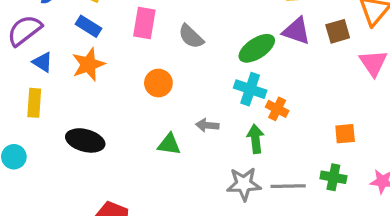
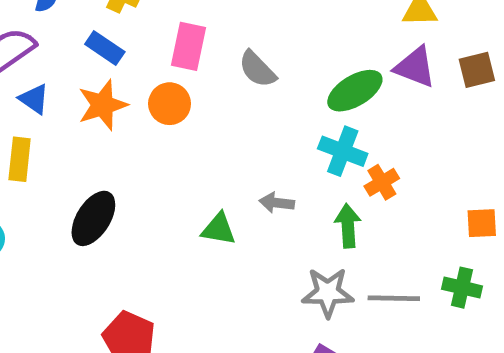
orange circle: (158, 83) -> (170, 104), moved
orange cross: (277, 109) -> (382, 182), turned 30
black ellipse: (85, 140) -> (93, 218), turned -75

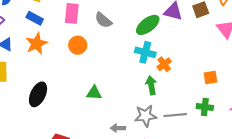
orange circle: (170, 104) -> (78, 45), moved
gray arrow: (277, 203) -> (118, 128), moved

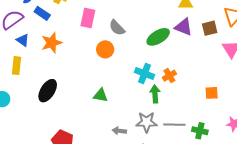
blue rectangle: (35, 18) -> (42, 13), moved
orange circle: (78, 45) -> (105, 49), moved
cyan cross: (145, 52) -> (145, 73), moved
green cross: (205, 107) -> (200, 131), moved

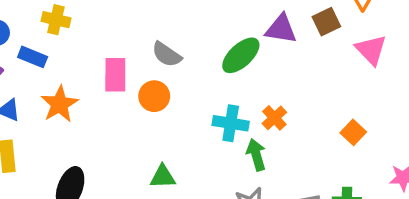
pink rectangle: (88, 18) -> (115, 75), moved
orange square: (212, 93) -> (353, 132), turned -32

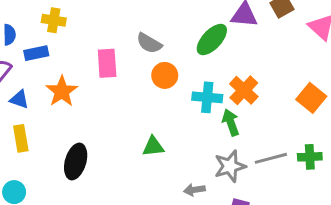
blue rectangle: (33, 57) -> (36, 53), turned -30
orange circle: (154, 96) -> (165, 75), moved
orange cross: (274, 118) -> (244, 90), size x1.4
orange square: (353, 132) -> (311, 98), size x1.4

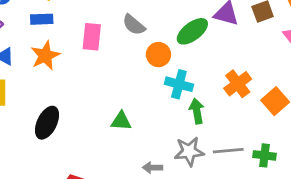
blue rectangle: (36, 53) -> (42, 19), moved
orange circle: (165, 75) -> (158, 55), moved
orange cross: (244, 90) -> (238, 84), moved

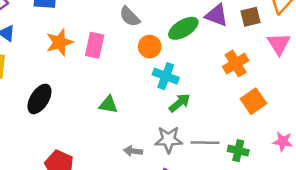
pink rectangle: (92, 37) -> (95, 45), moved
orange star: (45, 56) -> (59, 42), moved
orange cross: (238, 84) -> (236, 64), moved
green arrow: (197, 111) -> (180, 103), turned 55

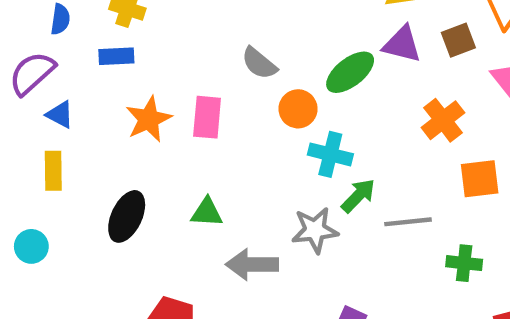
orange square: (253, 101) -> (480, 179), turned 35
green triangle: (108, 105) -> (207, 212), moved
gray star: (169, 140) -> (315, 230), moved
gray line: (205, 143) -> (408, 222), moved
gray arrow: (133, 151) -> (252, 265), moved, size x1.6

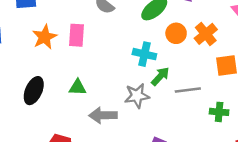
orange circle: (298, 109) -> (176, 33), moved

